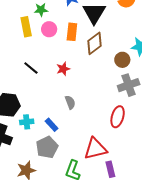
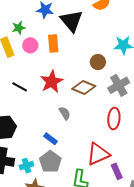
brown diamond: (94, 43) -> (84, 88), moved, turned 70
brown circle: (122, 60) -> (98, 62), moved
red star: (63, 69) -> (52, 82), size x1.6
cyan cross: (27, 122) -> (26, 166), moved

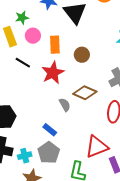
orange rectangle: (53, 44) -> (55, 45), moved
brown circle: (98, 62) -> (82, 55), moved
black line: (20, 87) -> (23, 63), moved
brown diamond: (84, 88) -> (85, 93), moved

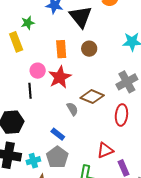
pink circle: (33, 36) -> (38, 71), moved
brown circle: (82, 55) -> (89, 49), moved
black line: (23, 63) -> (30, 91), moved, turned 56
red triangle: (97, 147) -> (105, 150), size x0.7

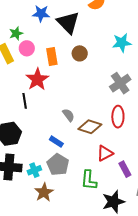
pink circle: (38, 71) -> (27, 48), moved
red star: (60, 77) -> (37, 79), moved
brown diamond: (92, 97) -> (90, 127), moved

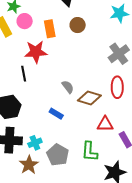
red star: (37, 79) -> (36, 52), turned 30
red triangle: (105, 153) -> (105, 124), turned 30
gray pentagon: (58, 165) -> (58, 155), moved
brown star: (44, 192) -> (29, 165), moved

